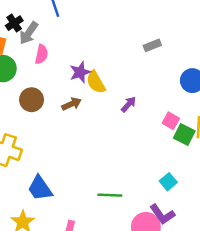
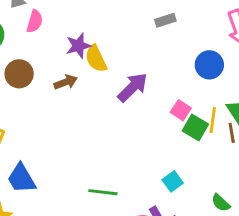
purple arrow: (129, 104) -> (133, 87), size x1.6

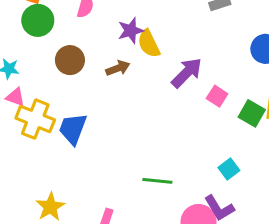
pink square: (181, 110) -> (217, 96), moved
blue trapezoid: (21, 178) -> (73, 129), moved, turned 52

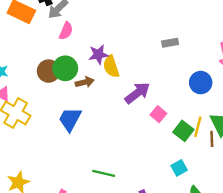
green circle: (38, 20) -> (65, 68), moved
blue trapezoid: (73, 129) -> (70, 119), moved
cyan square: (229, 169) -> (179, 168), moved

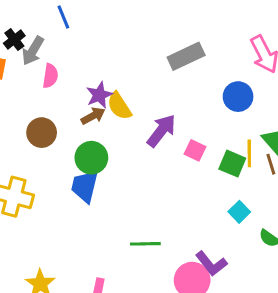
gray rectangle: (170, 43) -> (186, 56), size x1.6
green circle: (65, 68) -> (91, 158), moved
brown arrow: (85, 82) -> (93, 116), moved

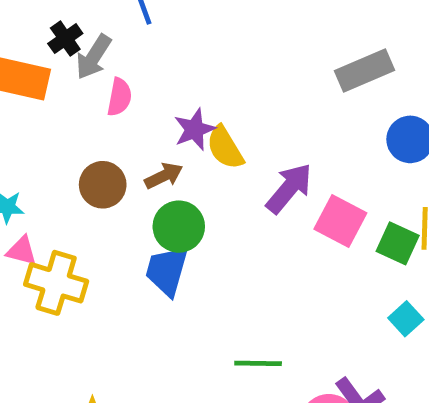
gray rectangle: (186, 56) -> (365, 70), moved
brown arrow: (93, 116) -> (164, 176), moved
pink square: (195, 150) -> (340, 221), size x1.5

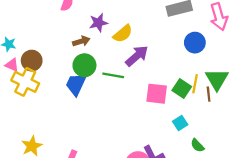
yellow semicircle: (225, 148) -> (123, 34), moved, turned -108
brown circle: (103, 185) -> (32, 61), moved
pink square: (340, 221) -> (157, 94), moved, turned -30
green line: (258, 363) -> (113, 75), moved

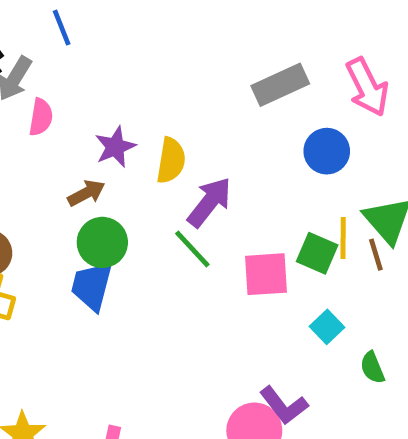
yellow semicircle: (123, 34) -> (171, 160), turned -30
green line: (113, 75) -> (192, 249), moved, turned 48
green semicircle: (197, 146) -> (372, 368), turned 32

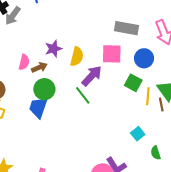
gray rectangle: (280, 85) -> (127, 28), turned 30
pink semicircle: (41, 117) -> (24, 62), moved
green square: (317, 253) -> (133, 83), moved
pink square: (266, 274) -> (112, 54), moved

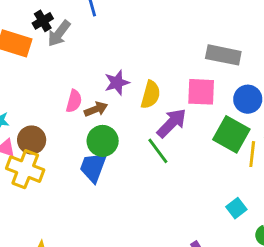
green square: (133, 83) -> (231, 134), size x1.4

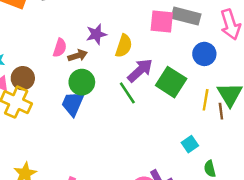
pink square: (201, 92) -> (162, 22), moved
green square: (231, 134) -> (171, 82), moved

